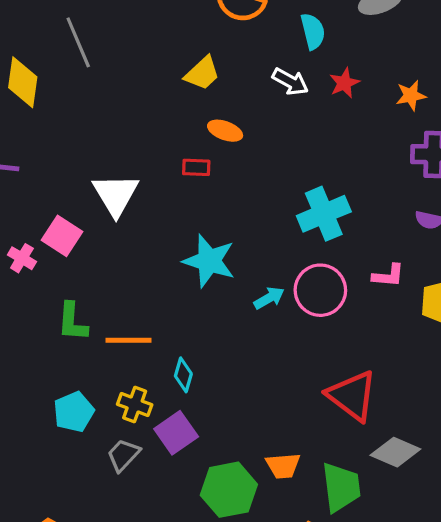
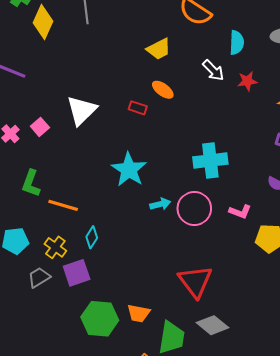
pink square: (62, 236) -> (40, 127), size x0.7

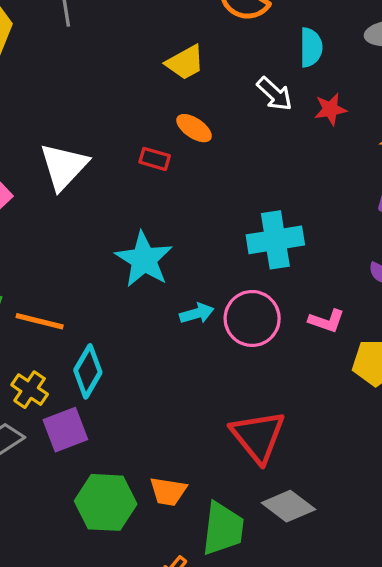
cyan diamond: (92, 237) -> (88, 371), size x1.4

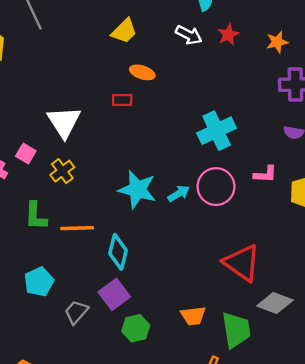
cyan star: (144, 259) -> (137, 190), moved
yellow cross: (30, 390) -> (62, 171), moved, turned 35
green hexagon: (106, 502) -> (136, 328), moved, size x0.7

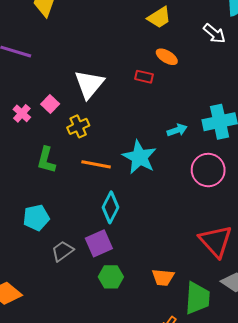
cyan arrow: (179, 194) -> (177, 130), moved
orange line: (77, 228) -> (96, 164), moved

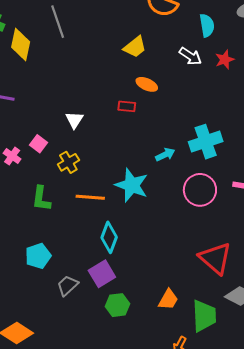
white triangle: (89, 84) -> (74, 120), size x0.6
orange trapezoid: (163, 277) -> (168, 300), turned -60

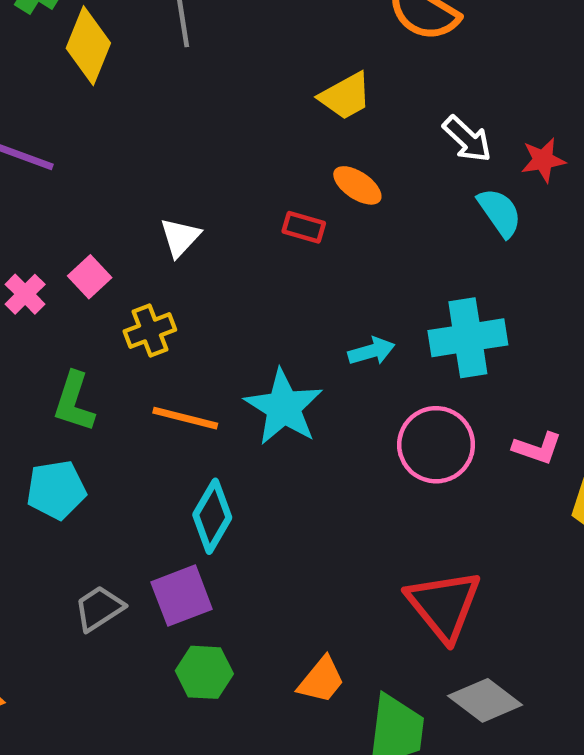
cyan semicircle: (207, 25) -> (500, 212), moved, turned -35
cyan pentagon: (38, 256) -> (56, 490), moved

